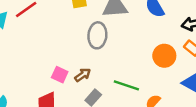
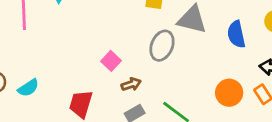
pink square: (60, 75) -> (111, 61), moved

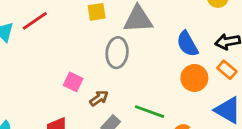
blue semicircle: (236, 34) -> (187, 44), moved

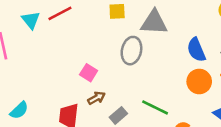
brown arrow: (99, 98) -> (97, 98), moved

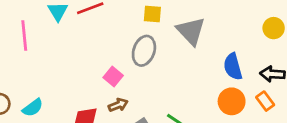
gray triangle: (154, 22) -> (191, 31), turned 36
gray ellipse: (131, 51) -> (144, 51), moved

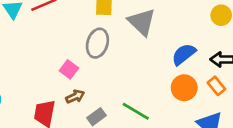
blue semicircle: (233, 67) -> (184, 54), turned 70

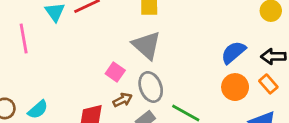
gray triangle: (142, 22) -> (147, 45), moved
gray ellipse: (97, 43) -> (151, 87), moved, turned -36

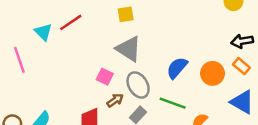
blue semicircle: (233, 52) -> (177, 68), moved

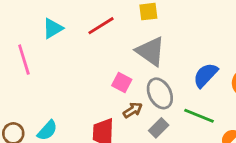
red line: (71, 22) -> (101, 26), moved
cyan triangle: (43, 32) -> (53, 28), turned 42

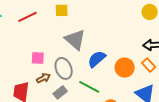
gray triangle: (150, 51) -> (75, 40), moved
pink square: (122, 82) -> (38, 58), turned -32

